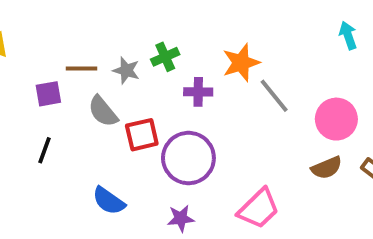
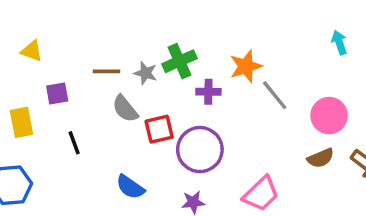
green cross: (165, 57) -> (180, 61), size x1.4
purple square: (48, 94) -> (57, 93), moved
black line: (44, 150) -> (74, 143), turned -40

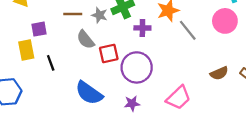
pink circle: (329, 116) -> (225, 21), moved
yellow rectangle: (21, 122) -> (26, 50), moved
blue semicircle: (130, 187) -> (89, 93), size x1.4

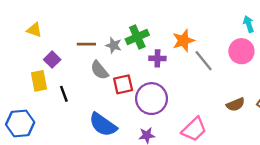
purple square: (39, 29) -> (52, 60), turned -35

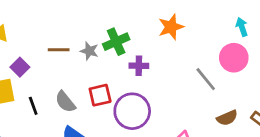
orange star: (183, 41) -> (171, 27), moved
gray line: (204, 61) -> (206, 79), moved
gray semicircle: (99, 70) -> (65, 102), moved

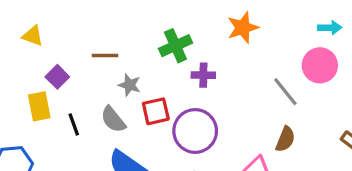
cyan arrow: (242, 27) -> (330, 28), turned 108
gray star: (89, 51) -> (130, 85), moved
brown semicircle: (227, 118) -> (285, 139), moved, turned -45

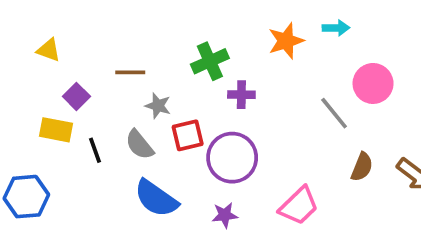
cyan arrow: (330, 28) -> (336, 28), moved
yellow rectangle: (39, 106) -> (56, 130), turned -68
brown semicircle: (285, 139) -> (362, 167), moved

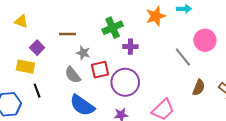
black line: (95, 150) -> (37, 91), moved

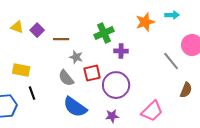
purple square: (37, 48) -> (37, 30), moved

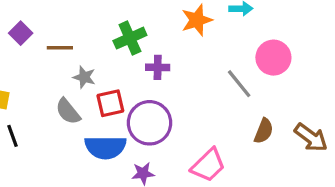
blue semicircle: (75, 107) -> (105, 147), moved, turned -35

